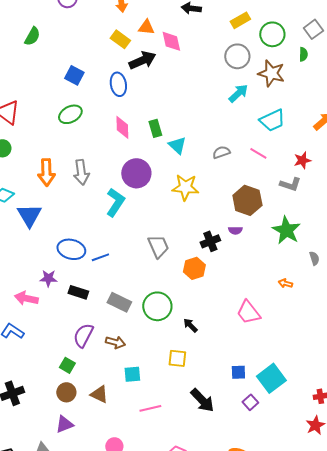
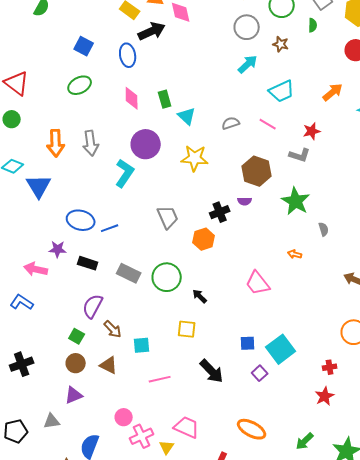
brown star: (271, 73) -> (281, 44), size x0.6
brown arrow: (115, 342) -> (113, 329), moved, turned 30

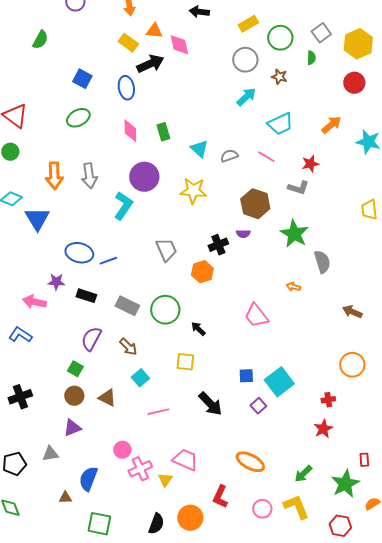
cyan triangle: (187, 116) -> (199, 149), moved
gray semicircle: (324, 229) -> (322, 262), size x1.6
brown arrow: (113, 329) -> (128, 347), moved
cyan square: (142, 345) -> (140, 378), turned -36

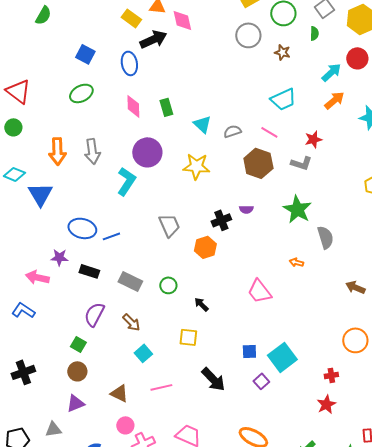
cyan arrow: (246, 97) -> (331, 72), moved
brown hexagon: (255, 204) -> (258, 163), moved
green circle: (165, 310) -> (168, 285), size x0.6
brown triangle: (107, 398) -> (119, 393), moved

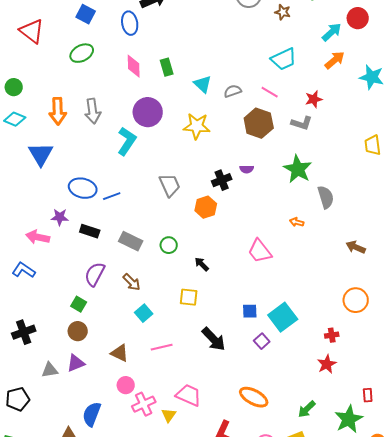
red triangle: (18, 91) -> (32, 31), moved
cyan diamond: (14, 174) -> (15, 119), moved
gray triangle: (53, 429) -> (50, 370), moved

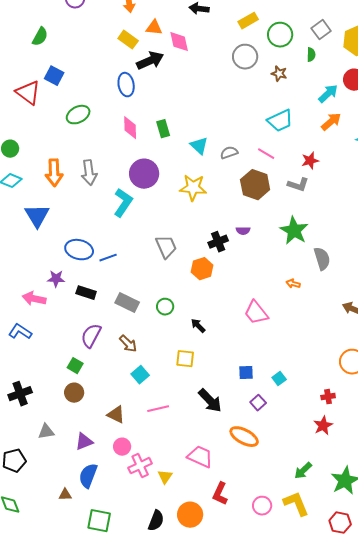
blue square: (86, 14) -> (54, 76), moved
cyan square: (283, 317) -> (279, 379), size x0.5
purple triangle: (76, 363) -> (84, 442), moved
pink trapezoid: (189, 395) -> (200, 457), moved
orange ellipse: (254, 397) -> (244, 437), moved

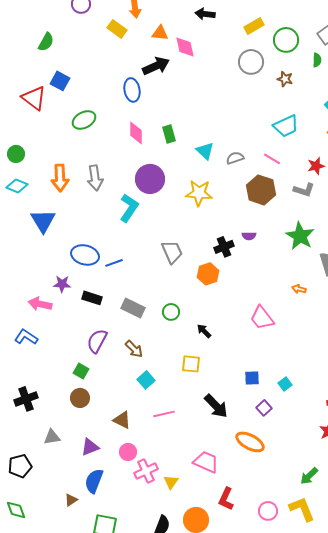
yellow rectangle: (128, 40) -> (117, 29), moved
brown triangle: (65, 495) -> (71, 500), turned -32

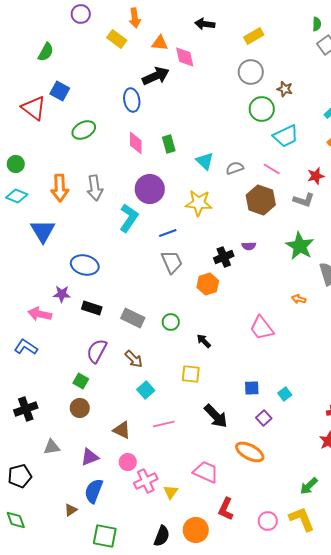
green circle: (286, 40) -> (262, 109), moved
green semicircle: (317, 60) -> (317, 24), moved
blue line: (114, 263) -> (168, 233), moved

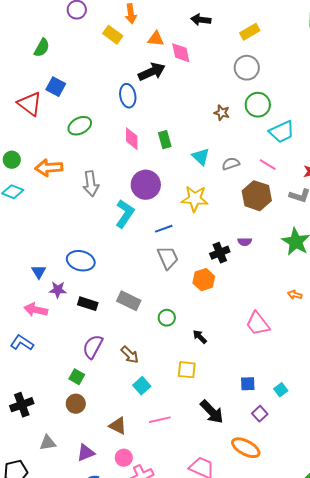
brown star: (285, 89) -> (222, 113), moved
orange arrow: (60, 188) -> (49, 168), moved, turned 88
blue triangle: (43, 231) -> (39, 272), moved, size x0.6
gray rectangle: (133, 318) -> (129, 301), moved

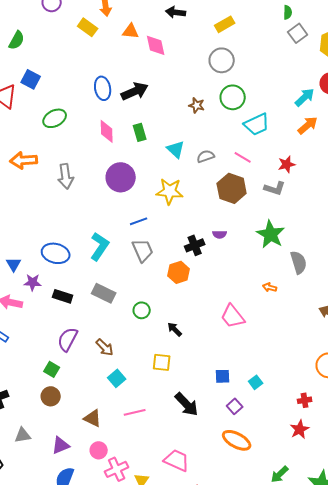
black arrow: (152, 72) -> (135, 91), moved
cyan L-shape: (125, 214) -> (100, 246), moved
orange ellipse: (246, 448) -> (237, 440), moved

